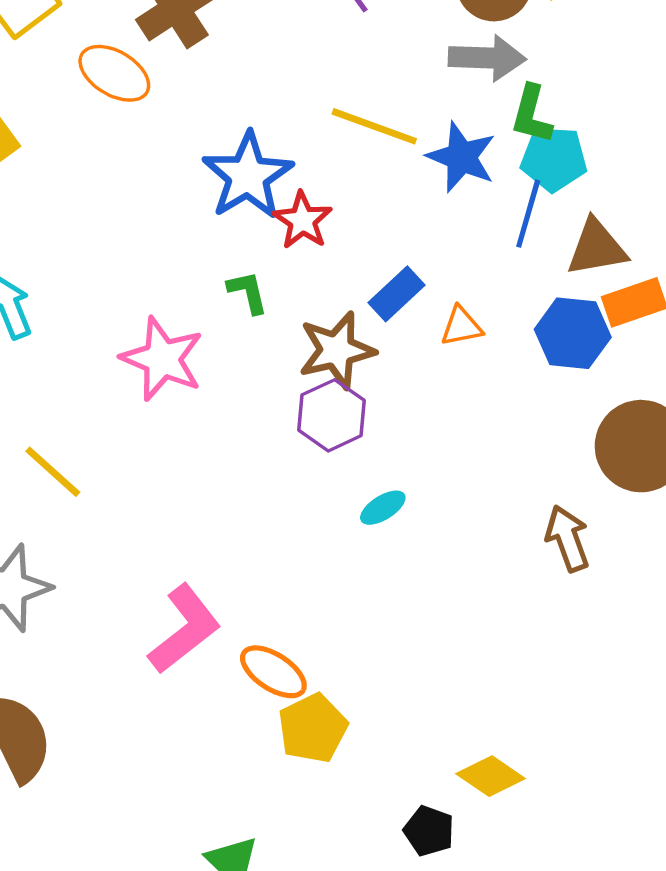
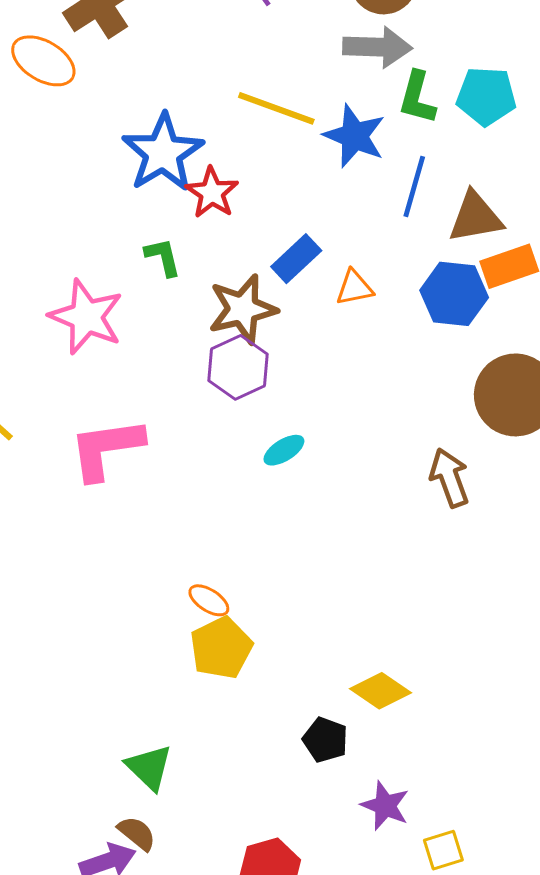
cyan pentagon: (554, 159) -> (486, 96), moved
pink L-shape: (184, 629) -> (106, 449), moved, turned -150
orange ellipse: (273, 672) -> (209, 600), moved, size x0.7

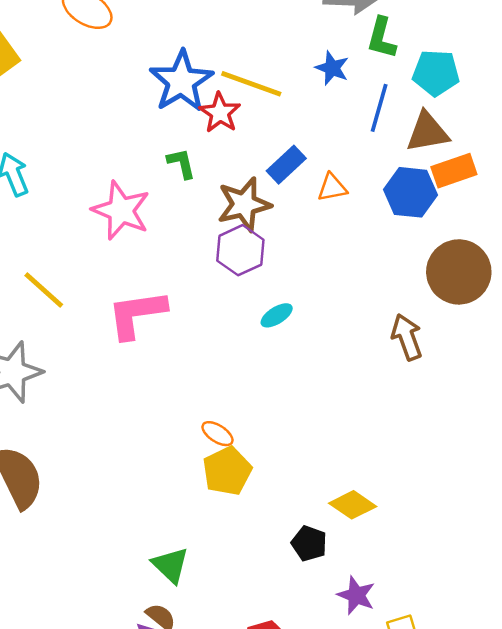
cyan pentagon: (486, 96) -> (436, 73), moved
yellow line: (276, 108) -> (251, 84), moved
blue star: (354, 136) -> (332, 68), size x0.7

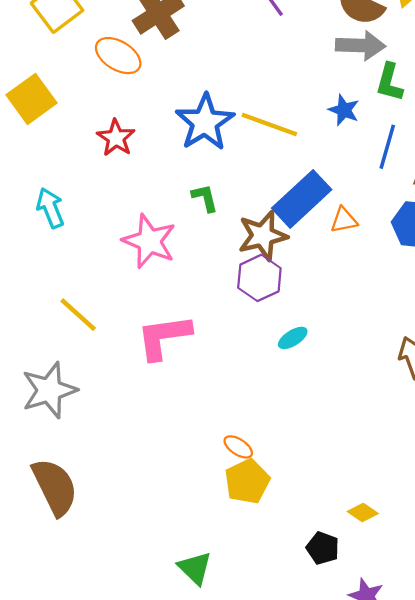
red star: (220, 113) -> (116, 138), moved
blue rectangle: (286, 165) -> (302, 199), size x1.6
yellow diamond: (353, 505) -> (363, 513), size x0.7

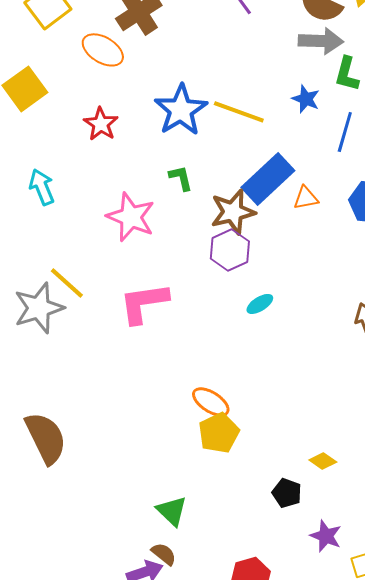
gray star: (49, 390) -> (39, 308), moved
orange ellipse: (238, 447) -> (211, 402), size x1.4

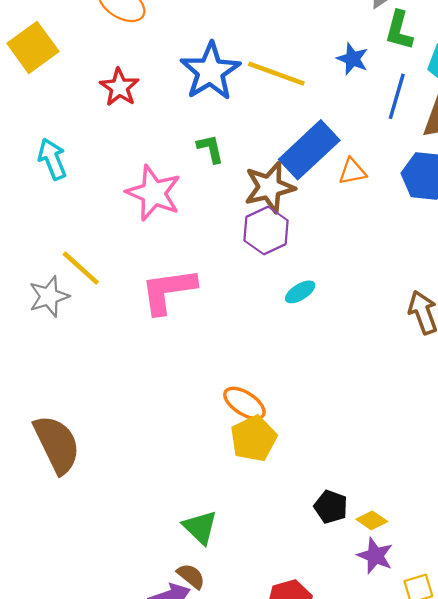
gray star: (39, 308) -> (49, 296), size x0.7
yellow diamond: (323, 461) -> (372, 520), moved

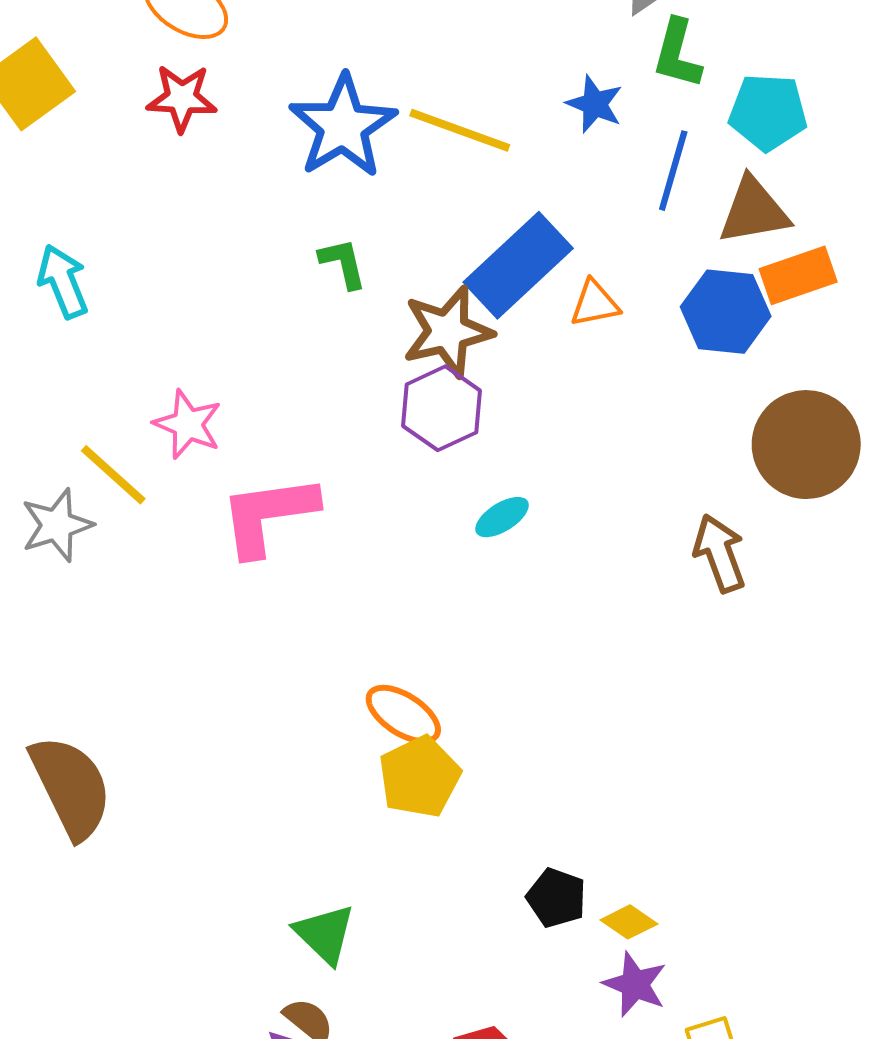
red star: (119, 87) -> (182, 98), moved, turned -30
pink star: (153, 193) -> (188, 424), moved, size x0.7

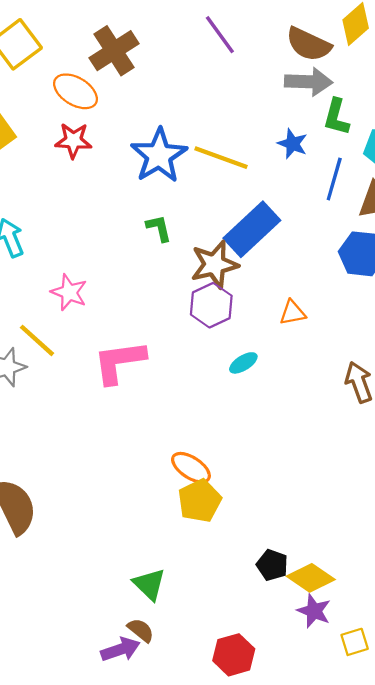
orange triangle: (595, 304) -> (293, 313), moved
pink star: (188, 424) -> (69, 292), moved
yellow diamond: (629, 922) -> (311, 578), size x1.6

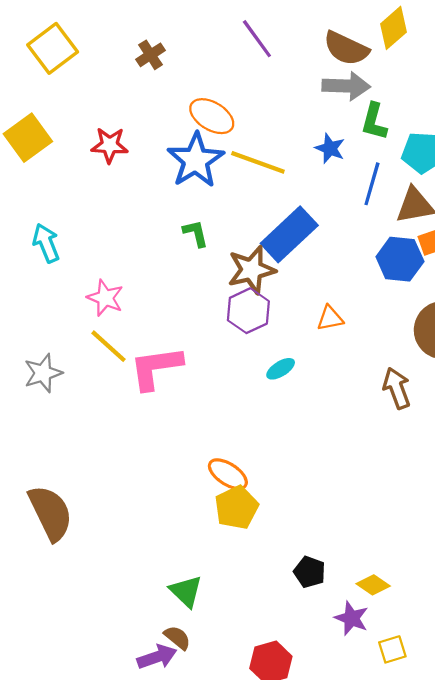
brown cross: (114, 51) -> (150, 55), size x0.6
orange ellipse: (76, 91) -> (212, 116), moved
yellow line: (37, 340) -> (109, 346), moved
yellow diamond: (311, 578) -> (373, 585), moved, size x0.7

